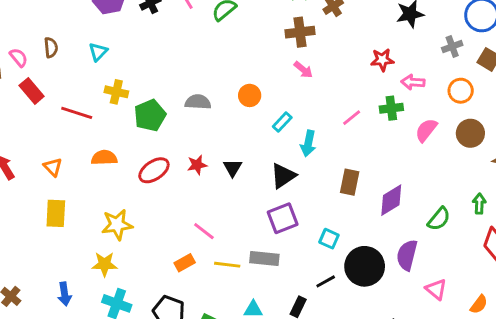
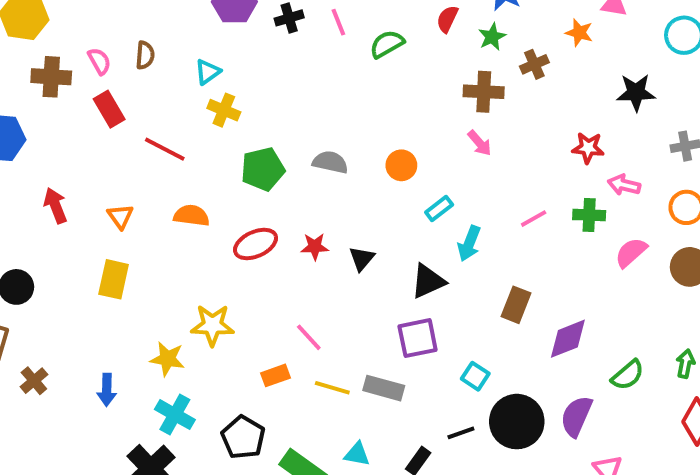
yellow cross: (116, 92) -> (224, 110), moved
yellow star: (117, 225) -> (212, 325), moved

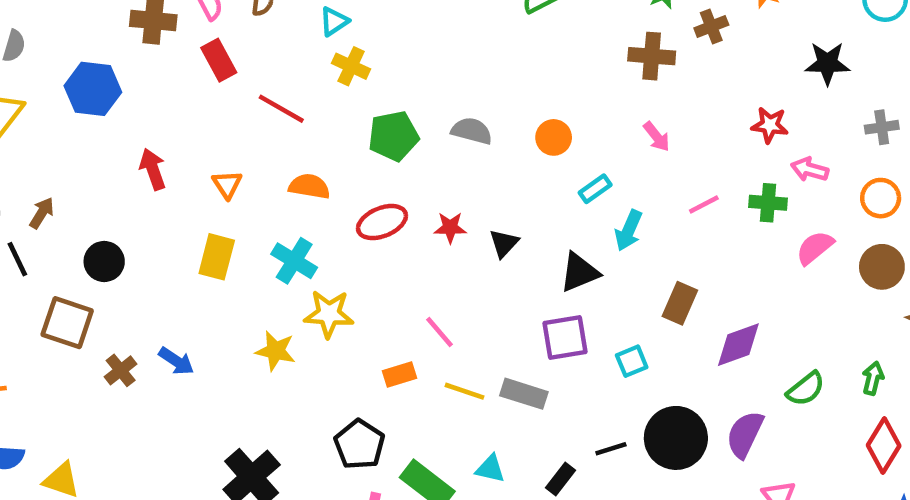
pink arrow: (479, 143) -> (657, 137), moved
cyan square: (475, 376) -> (632, 361), moved, turned 32
blue arrow: (107, 390) -> (176, 361), moved, turned -60
cyan cross: (175, 415) -> (294, 261), moved

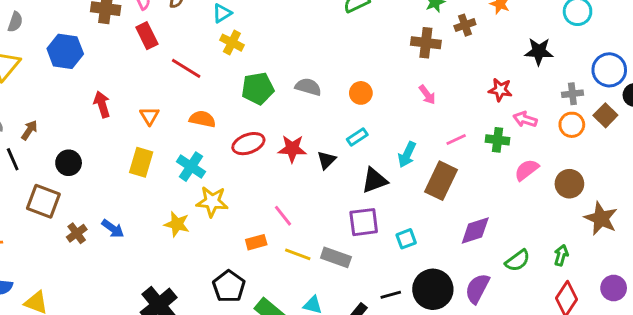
cyan rectangle: (595, 189) -> (357, 137), moved
orange circle: (881, 198) -> (572, 125), moved
red star: (450, 228) -> (292, 149), size x1.4
brown rectangle: (680, 303) -> (441, 181), moved, size x1.4

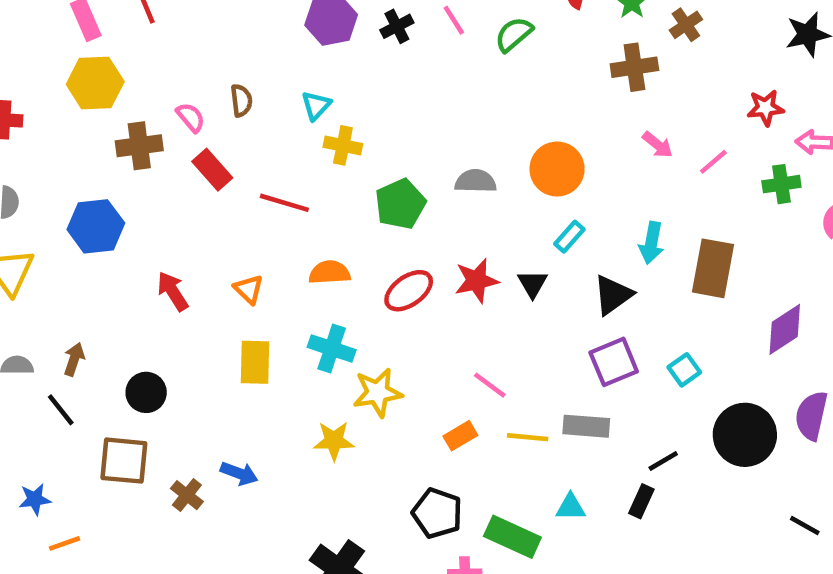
orange circle: (361, 93) -> (557, 169), size x1.5
pink line: (456, 140) -> (713, 162), moved
black line: (391, 295) -> (663, 461), moved

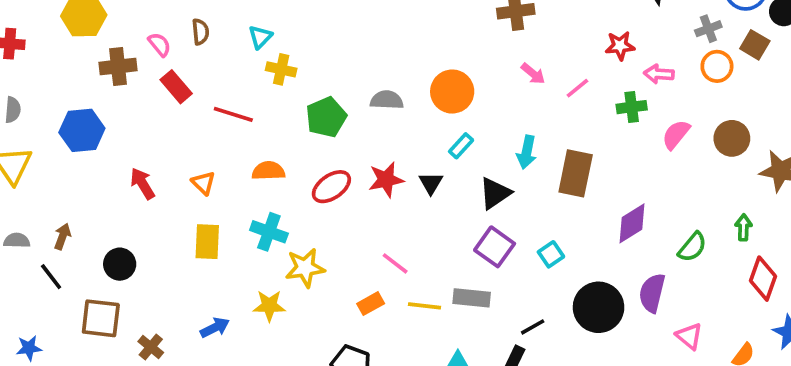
purple square: (614, 362) -> (495, 247), turned -33
blue arrow: (239, 473) -> (215, 328), moved, turned -48

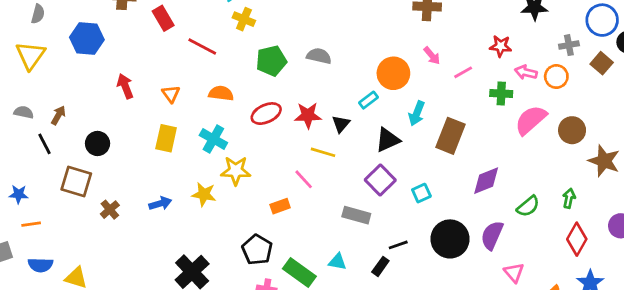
orange circle: (717, 66) -> (556, 77), moved
orange circle: (452, 92) -> (393, 73), moved
pink semicircle: (676, 135) -> (531, 120), size x1.4
yellow line: (425, 306) -> (323, 152), moved

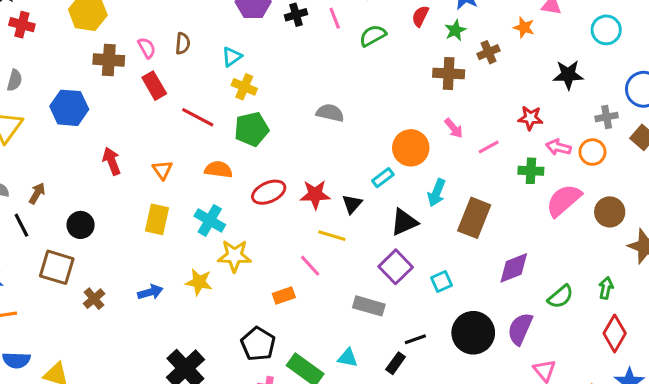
gray semicircle: (319, 56) -> (330, 113), moved
green pentagon: (271, 61) -> (252, 129), moved

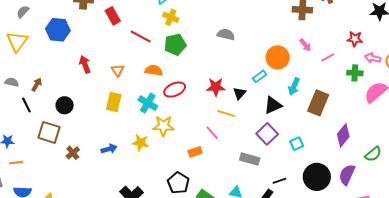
gray semicircle: (15, 80) -> (23, 12), turned -152
red ellipse: (269, 192) -> (175, 90), moved
purple diamond: (514, 268) -> (343, 135), turned -30

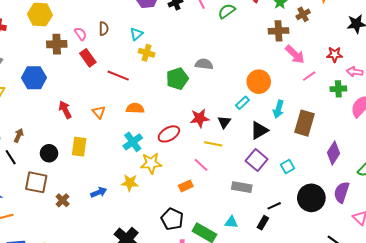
green pentagon: (175, 45) -> (177, 79), moved
pink arrow: (305, 45) -> (295, 54), moved, size x1.5
red ellipse: (175, 90) -> (169, 134), moved
yellow rectangle: (114, 102) -> (79, 147), moved
cyan cross: (148, 103) -> (133, 142), turned 30

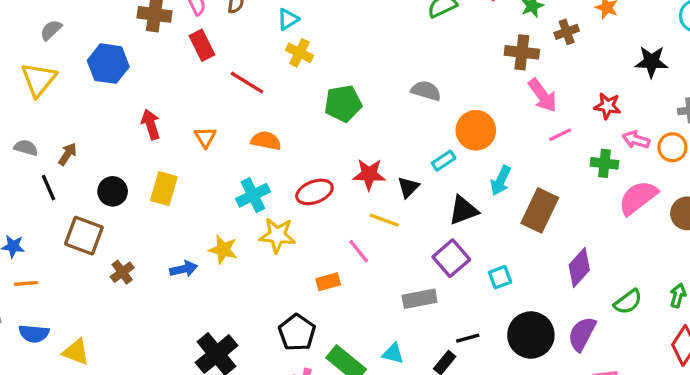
gray semicircle: (204, 64) -> (426, 91), moved
yellow star: (130, 183) -> (223, 250), moved
gray rectangle: (242, 187) -> (420, 299), turned -30

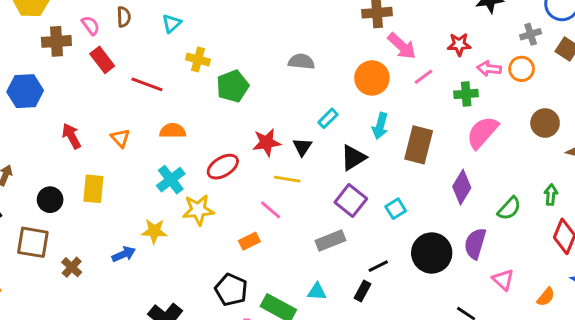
yellow cross: (300, 53) -> (198, 60), moved
orange circle: (476, 130) -> (372, 78), moved
pink semicircle: (638, 198) -> (482, 132), moved

